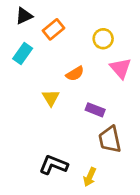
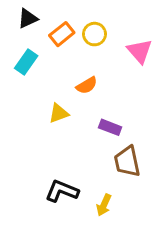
yellow circle: (103, 39) -> (94, 34), moved
pink triangle: (121, 68) -> (140, 51), moved
yellow triangle: (51, 98) -> (59, 113), turned 42

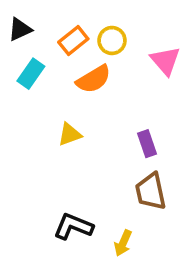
black triangle: (28, 19) -> (20, 29), moved
orange semicircle: (87, 85) -> (94, 79), moved, size x1.4
purple rectangle: (110, 127) -> (147, 144), moved, turned 50

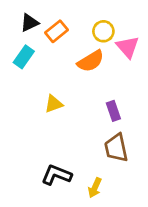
black triangle: (20, 29) -> (29, 23), moved
yellow circle: (112, 40) -> (103, 31), moved
orange semicircle: (94, 79) -> (91, 61), moved

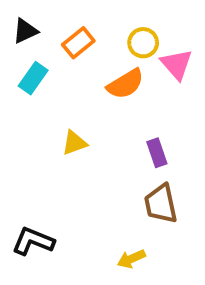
black triangle: (29, 23) -> (25, 31), moved
black L-shape: (56, 175) -> (33, 241), moved
yellow arrow: (95, 188) -> (131, 259), turned 42

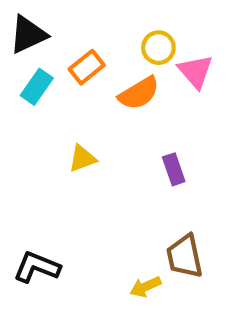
black triangle: (25, 31) -> (28, 35), size x1.4
orange rectangle: (78, 43) -> (87, 67), moved
brown trapezoid: (161, 204) -> (185, 256), moved

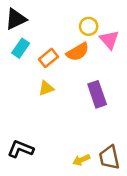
orange rectangle: (87, 67) -> (49, 58), moved
purple rectangle: (174, 169) -> (97, 94), size x1.5
brown trapezoid: (185, 256) -> (109, 157), moved

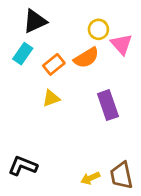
black triangle: (16, 19) -> (35, 21), moved

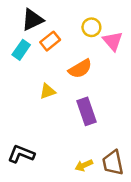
orange semicircle: (86, 58) -> (80, 69), moved
orange rectangle: (54, 64) -> (50, 41), moved
purple rectangle: (108, 105) -> (86, 111), moved

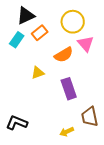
yellow circle: (91, 27) -> (73, 22), size x1.5
pink triangle: (113, 41) -> (86, 44), moved
brown trapezoid: (113, 163) -> (90, 117), moved

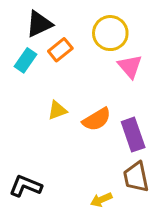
orange semicircle: (64, 55) -> (97, 119), moved
purple rectangle: (69, 89) -> (133, 135), moved

